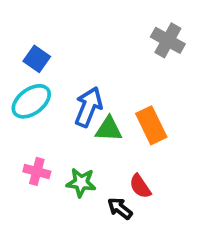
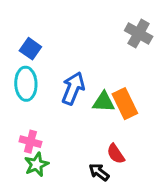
cyan ellipse: (31, 101) -> (26, 84), turned -56
green triangle: (109, 129) -> (104, 102), moved
green star: (81, 183) -> (37, 164), moved, turned -30

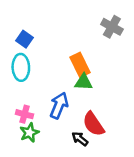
blue arrow: (73, 88) -> (59, 106), moved
orange rectangle: (125, 104) -> (80, 65), moved
red semicircle: (116, 154) -> (93, 124), size x1.5

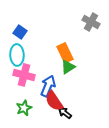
green triangle: (84, 82) -> (68, 67), turned -35
pink cross: (25, 114) -> (24, 75), moved, size x1.5
red semicircle: (93, 124) -> (54, 101), moved

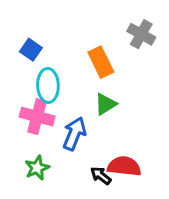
orange rectangle: (65, 53) -> (101, 62), moved
cyan ellipse: (17, 55) -> (48, 85), moved
red semicircle: (54, 101) -> (124, 166), moved, turned 130

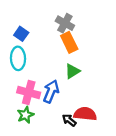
gray cross: (141, 34) -> (65, 23), moved
cyan ellipse: (48, 85) -> (18, 58), moved
pink cross: (37, 117) -> (29, 92), moved

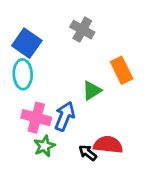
blue square: (21, 34) -> (27, 43), size x1.5
orange rectangle: (69, 42) -> (122, 70), moved
green star: (25, 115) -> (44, 146), moved

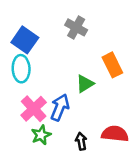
pink cross: (36, 118) -> (34, 109), turned 32
red semicircle: (108, 145) -> (115, 134), moved
black arrow: (88, 153) -> (81, 141), turned 42

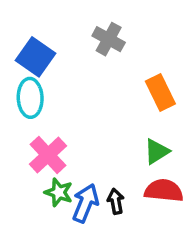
green triangle: (85, 84) -> (157, 151), moved
blue arrow: (60, 107) -> (85, 203), moved
green star: (41, 135) -> (59, 192), turned -30

